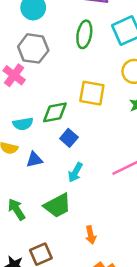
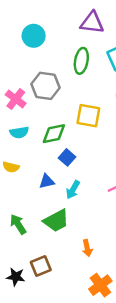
gray hexagon: (33, 48) -> (46, 86), moved
cyan semicircle: (23, 124) -> (19, 132), moved
blue triangle: (34, 160) -> (47, 181), moved

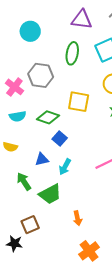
green diamond: (54, 134) -> (48, 117), turned 30
green arrow: (18, 224) -> (24, 181), moved
brown square: (41, 266) -> (30, 225), moved

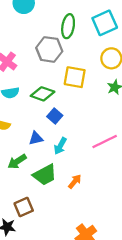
gray hexagon: (41, 75) -> (49, 49), moved
green arrow: (24, 181) -> (17, 162), turned -90
orange arrow: (77, 218) -> (75, 181), moved, turned -128

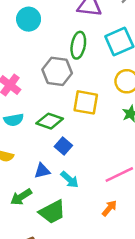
cyan arrow: (60, 146) -> (70, 180), turned -77
orange arrow: (75, 181) -> (109, 208), moved

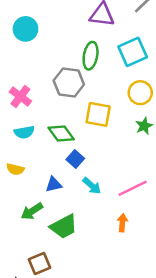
cyan circle: (29, 19) -> (25, 29), moved
green diamond: (50, 121) -> (61, 133), turned 35
cyan arrow: (70, 180) -> (92, 186), moved
orange arrow: (109, 208) -> (122, 223), turned -35

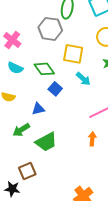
cyan semicircle: (24, 132) -> (15, 68), turned 35
cyan arrow: (92, 186) -> (83, 79), moved

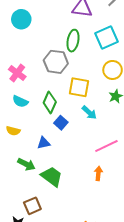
green diamond: (44, 69) -> (50, 102), turned 60
green arrow: (21, 130) -> (26, 164), turned -120
green trapezoid: (46, 142) -> (52, 176), turned -115

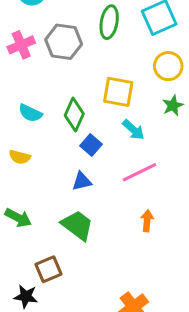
gray hexagon: (56, 62) -> (64, 42), moved
pink cross: (17, 73) -> (21, 45), moved, turned 30
blue triangle: (44, 143) -> (82, 181), moved
pink line: (106, 146) -> (139, 172), moved
green arrow: (26, 164) -> (18, 218), moved

